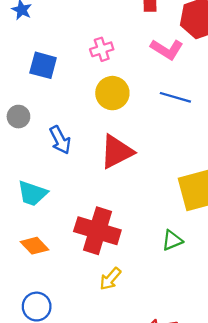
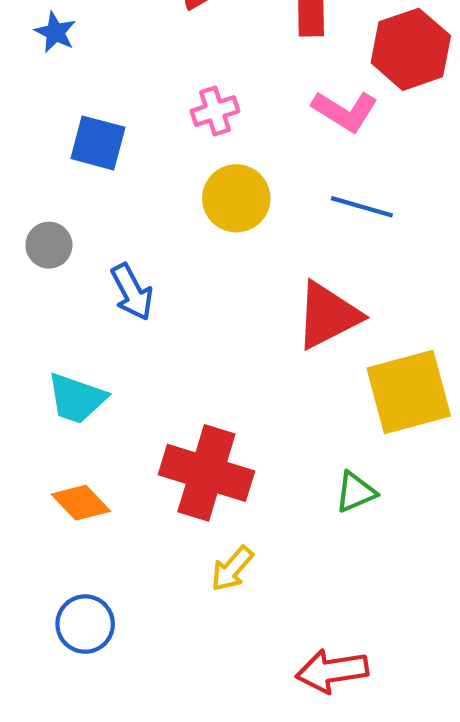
red triangle: (117, 152) -> (328, 315), moved

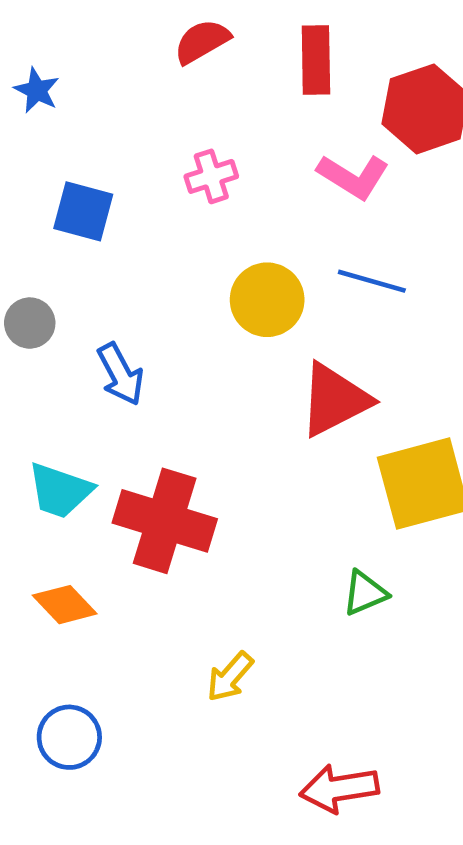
yellow circle: (236, 198) -> (267, 300), moved
red cross: (206, 473) -> (165, 521), moved

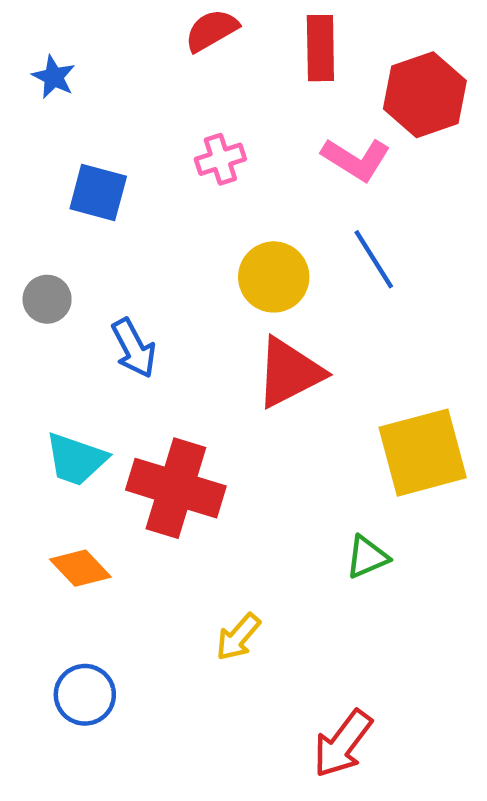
blue line: (372, 281) -> (374, 259), turned 42
red triangle: (335, 400) -> (289, 373), moved
red arrow: (339, 788) -> (343, 744), turned -44

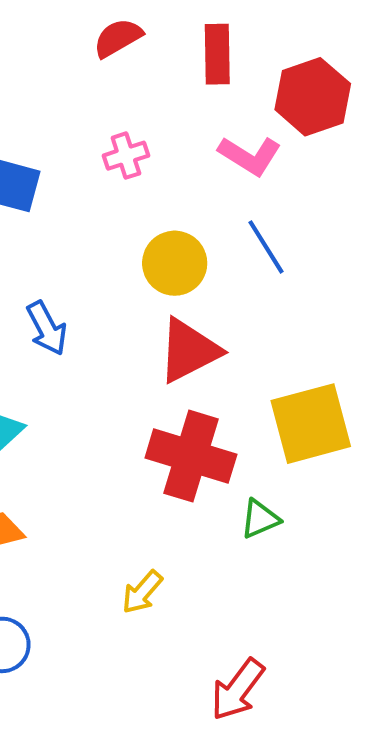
red cross: (176, 488) -> (191, 456), moved

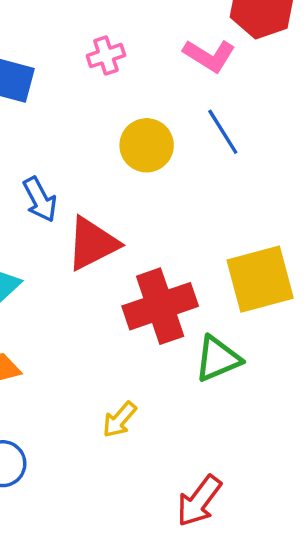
red triangle: (189, 350) -> (92, 244), moved
red cross: (191, 456) -> (160, 306), turned -36
green triangle: (260, 519) -> (218, 359), size x1.4

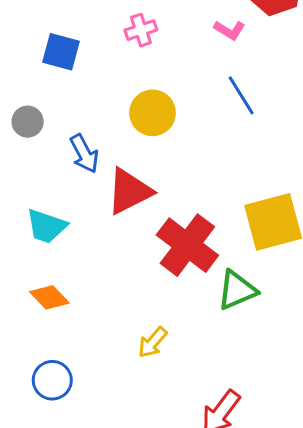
pink L-shape: (209, 56) -> (230, 30), size x0.7
yellow circle: (147, 145) -> (153, 113), moved
red cross: (160, 306) -> (187, 245), turned -34

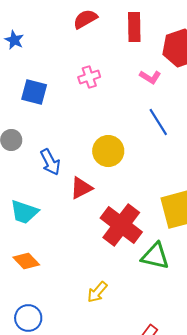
yellow circle: (153, 113) -> (108, 151), moved
red triangle: (129, 191) -> (81, 188), size x0.7
green triangle: (237, 290) -> (155, 256), turned 36

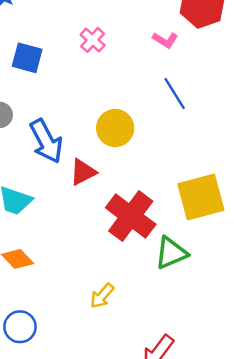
pink cross: (89, 77) -> (93, 40), turned -30
blue arrow: (50, 162) -> (46, 141), size x1.4
green triangle: (155, 256) -> (171, 253), turned -36

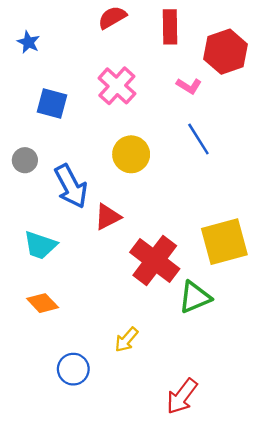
pink cross: (93, 40) -> (117, 86), size x1.5
yellow circle: (115, 128) -> (131, 154), moved
blue circle: (20, 327) -> (73, 369), moved

